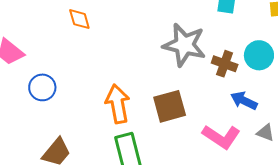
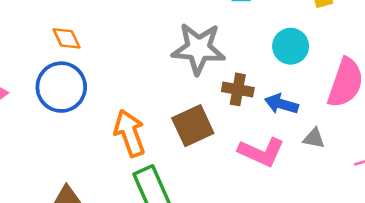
brown cross: (225, 64) -> (238, 89), moved
blue circle: (42, 87) -> (61, 87), moved, size x1.5

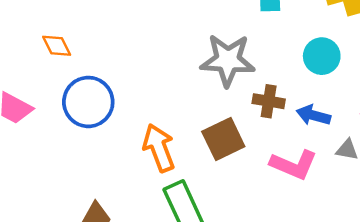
orange diamond: (67, 38) -> (57, 46), moved

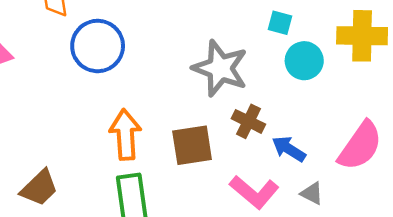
cyan circle: (322, 56) -> (304, 61), moved
blue circle: (88, 102) -> (98, 46), moved

